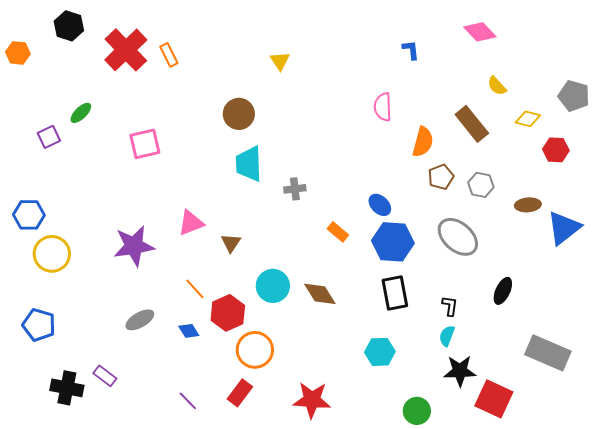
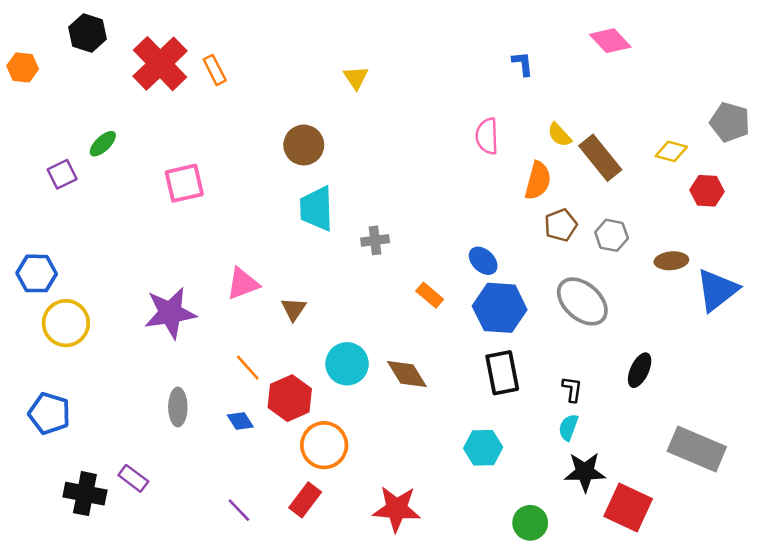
yellow semicircle: (497, 86) -> (559, 135), moved
gray ellipse: (140, 320) -> (178, 407), turned -60

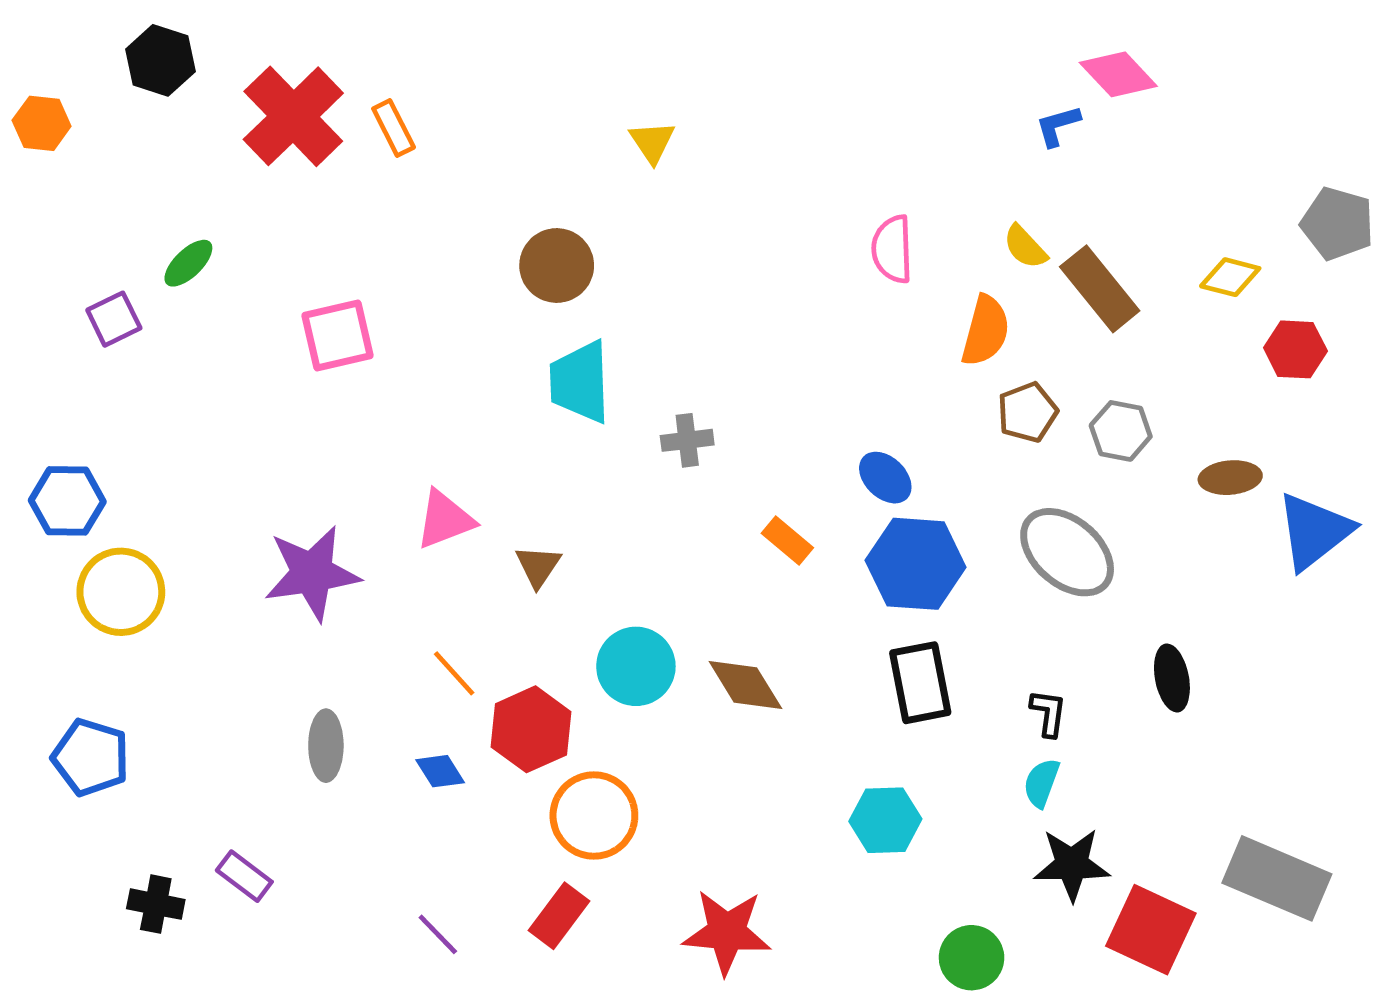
blue L-shape: (523, 64) -> (1058, 126), moved, turned -100
black ellipse: (640, 370) -> (1172, 678), turned -36
gray rectangle: (697, 449) -> (1277, 878), moved
black cross: (85, 494) -> (156, 904), size x0.7

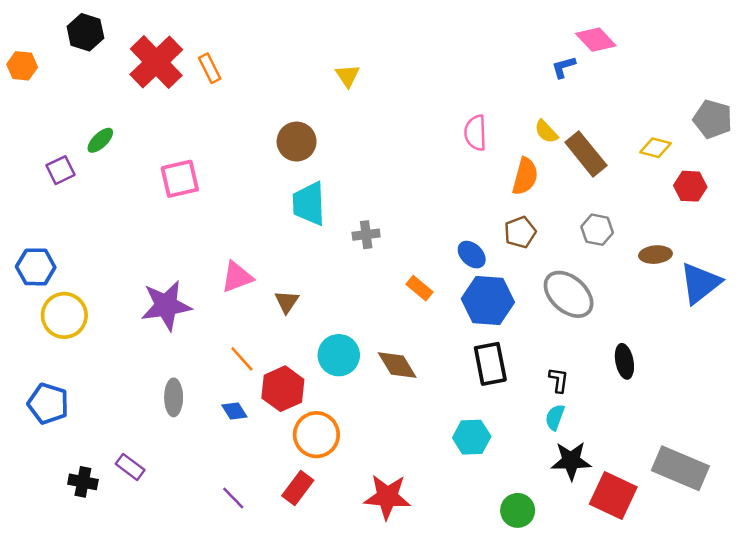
brown pentagon: (1027, 412) -> (520, 232), moved

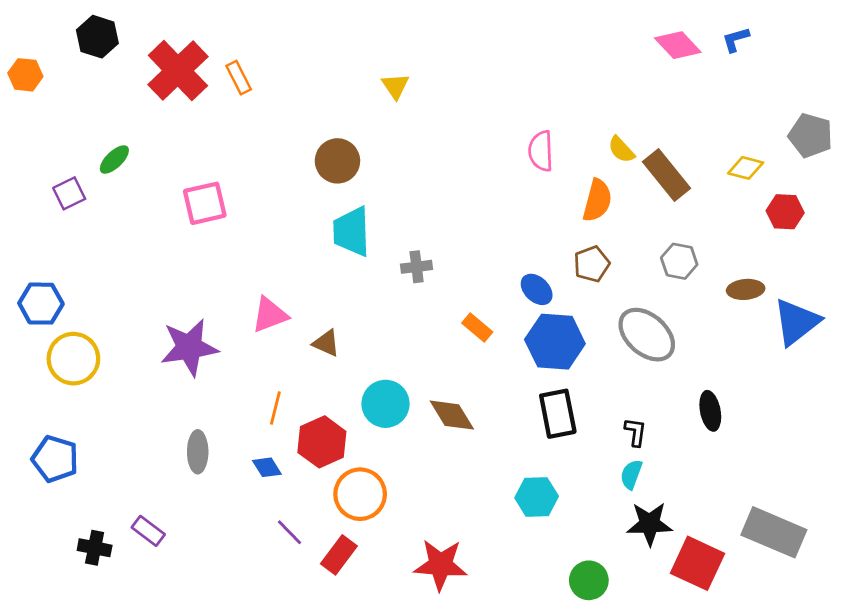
blue L-shape: (564, 67) -> (736, 39), moved
brown triangle: (287, 302) -> (326, 343), turned -40
orange line: (242, 359) -> (275, 408), turned 56
purple line: (233, 498) -> (289, 532), moved

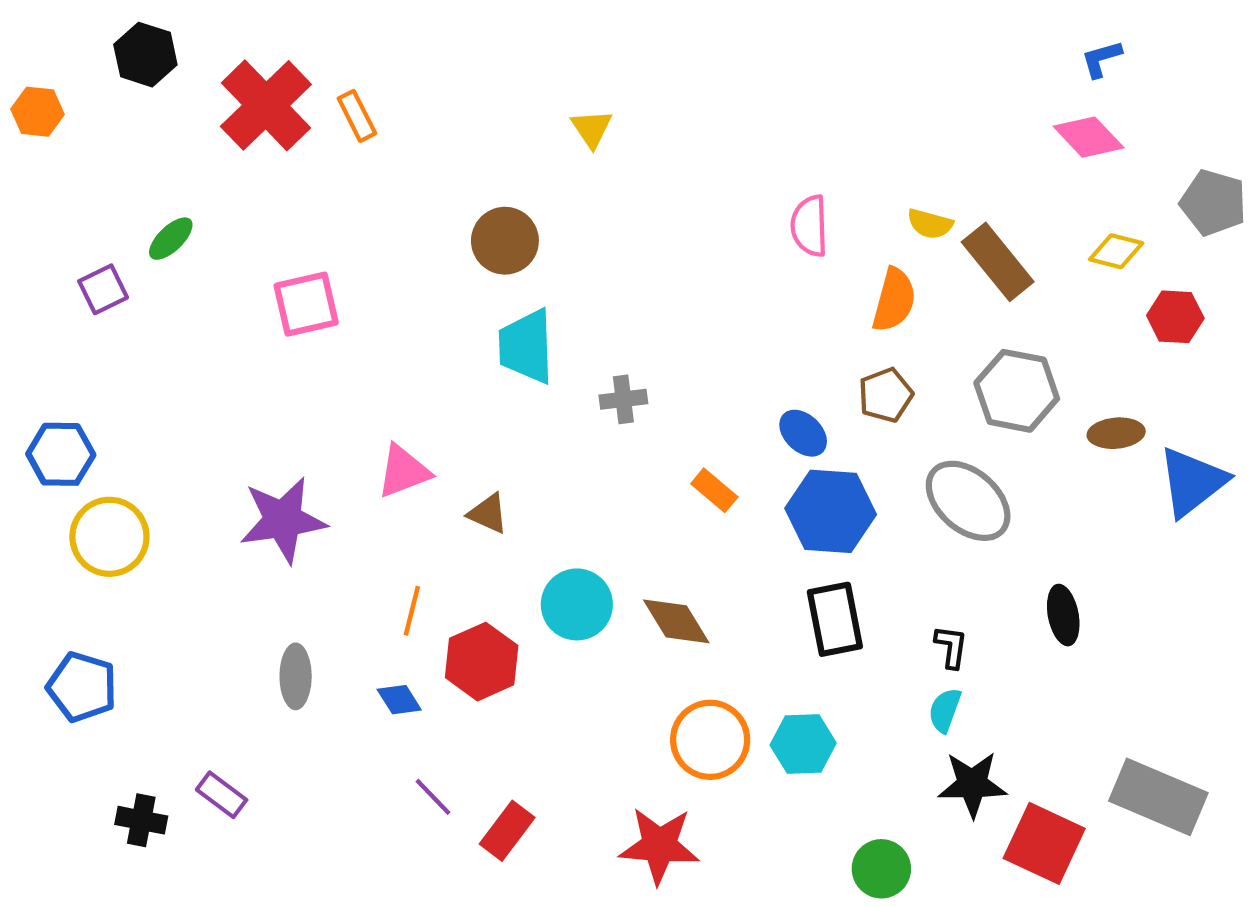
pink diamond: (678, 45) -> (1089, 137), moved
yellow semicircle: (621, 150) -> (930, 224), turned -32
gray hexagon: (679, 261) -> (1017, 391), size x1.5
orange circle: (360, 494) -> (710, 740), moved

